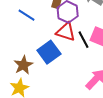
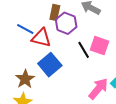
red triangle: (66, 32) -> (41, 38), moved

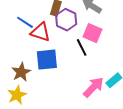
pink square: (99, 46) -> (92, 33), moved
blue square: (50, 65) -> (47, 60), turned 30

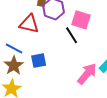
blue line: (25, 22) -> (14, 48), moved
blue square: (47, 60) -> (39, 61), moved, size x0.7

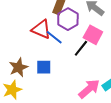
black line: (72, 35) -> (81, 48), turned 60
blue line: (14, 48) -> (54, 37), moved

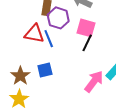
blue line: (54, 37) -> (49, 39), turned 42
black line: (81, 48) -> (87, 43), moved

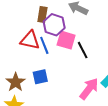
pink square: (86, 28) -> (66, 40), moved
black line: (87, 43) -> (83, 50), turned -54

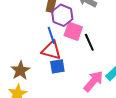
red triangle: (30, 40) -> (51, 50), moved
blue square: (40, 77) -> (57, 66), moved

